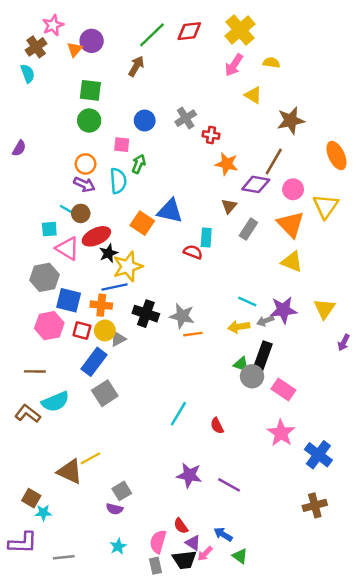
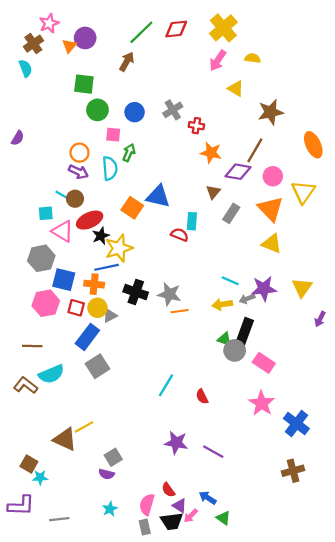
green circle: (89, 121) -> (97, 110), moved

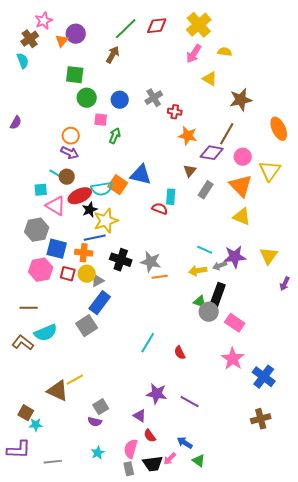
cyan semicircle: (110, 168) -> (102, 189), moved, turned 85
blue rectangle: (87, 337) -> (100, 303), moved
purple triangle: (180, 506) -> (140, 416), moved

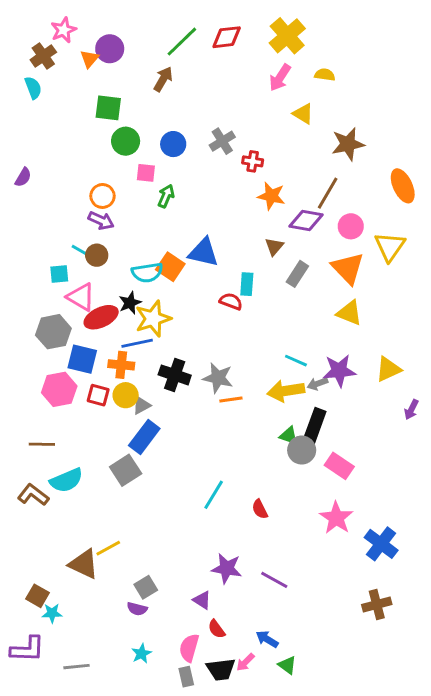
red ellipse: (80, 196) -> (101, 317), moved
yellow triangle: (269, 256) -> (388, 369), turned 30
yellow arrow: (198, 271) -> (286, 391), size x1.4

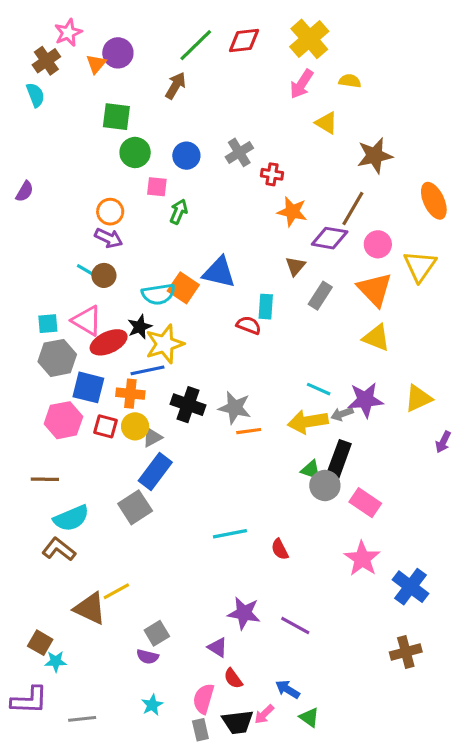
cyan square: (59, 274) -> (48, 324), moved
brown L-shape: (33, 495) -> (59, 549), moved
cyan line: (214, 495) -> (230, 534), turned 48

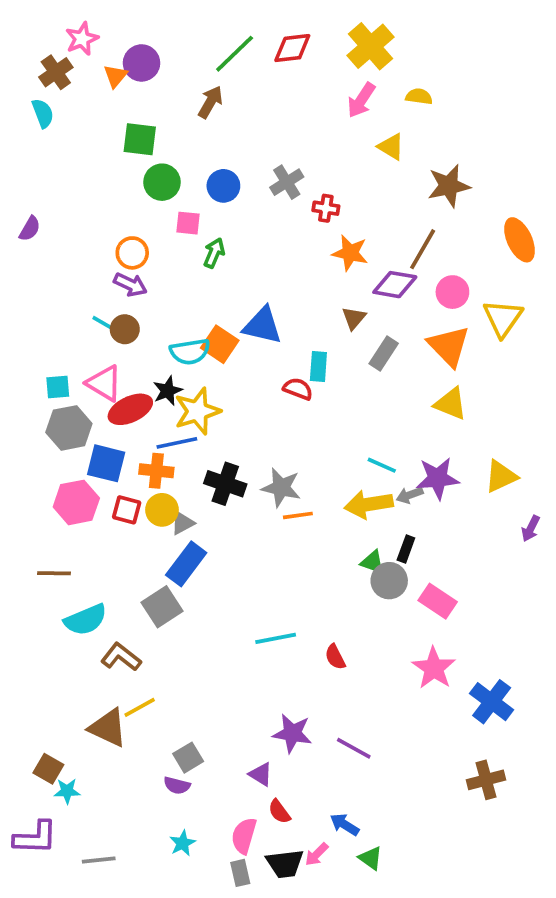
black rectangle: (339, 459) -> (406, 549), size x0.6
brown L-shape: (59, 549) -> (121, 657), moved

